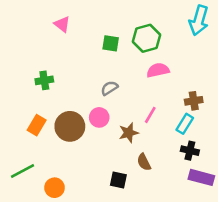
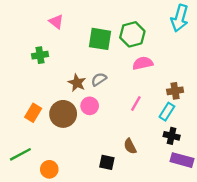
green square: (111, 43) -> (100, 39), size x1.5
green cross: (44, 80) -> (40, 55), moved
brown star: (129, 133) -> (77, 83), moved, turned -30

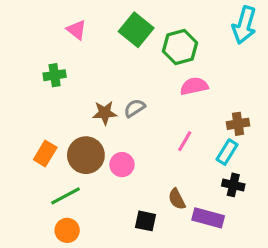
green square: (100, 39) -> (136, 30), moved, turned 30
brown star: (77, 83) -> (105, 113), turned -30
pink circle: (90, 106) -> (122, 165), moved
green line: (20, 154) -> (66, 196), moved
purple rectangle: (182, 160) -> (208, 218), moved

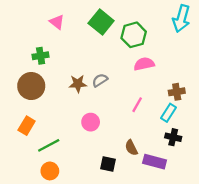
orange rectangle: (45, 154) -> (27, 126), moved
brown circle: (86, 155) -> (31, 86), moved

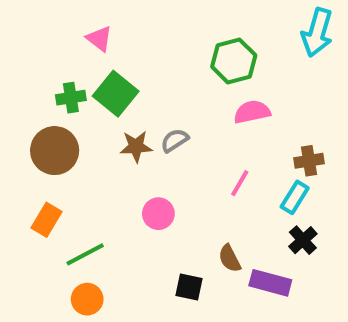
green square: (101, 22) -> (116, 94), moved
black cross: (173, 137) -> (303, 240), turned 35

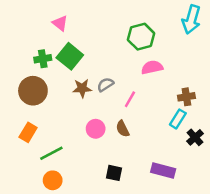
pink line: (240, 183) -> (130, 99), moved
black cross: (303, 240) -> (195, 137), moved
brown semicircle: (230, 258) -> (123, 129), moved

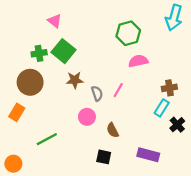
gray semicircle: (105, 85) -> (97, 93), moved, turned 104
brown semicircle: (123, 129) -> (113, 130), moved
orange rectangle: (28, 132) -> (17, 112), moved
orange circle: (53, 180) -> (13, 164), moved

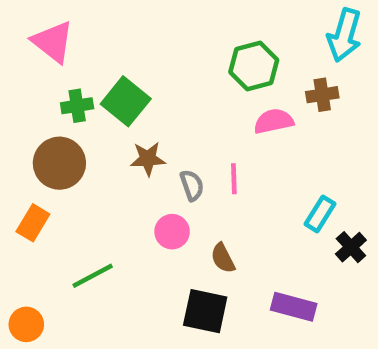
pink triangle: (55, 21) -> (53, 42), moved, size x1.5
brown cross: (169, 88) -> (322, 95), moved
pink line: (118, 90) -> (234, 179), turned -32
black square: (104, 157) -> (205, 311), size x1.5

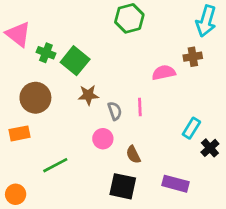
pink triangle: (53, 42) -> (18, 34), moved
green hexagon: (254, 66) -> (129, 18), moved
green cross: (77, 106) -> (46, 53), moved, turned 30
orange rectangle: (33, 223) -> (20, 133), turned 48

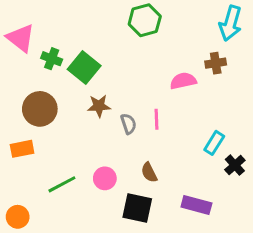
pink circle: (103, 139) -> (105, 178), moved

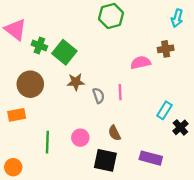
cyan arrow: (230, 23) -> (177, 18), size x0.7
green line: (62, 184) -> (47, 142), turned -60

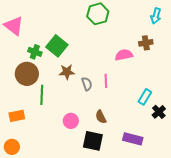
green cross: (39, 45) -> (35, 52), moved
orange rectangle: (17, 115) -> (17, 116), moved
green line: (47, 142) -> (42, 95), moved

